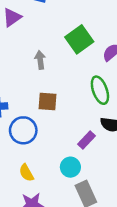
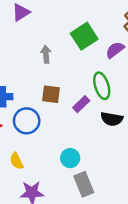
purple rectangle: (87, 140) -> (81, 104), moved
yellow semicircle: (26, 173) -> (17, 161), moved

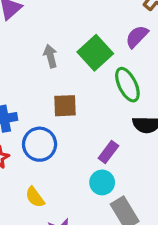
green square: (84, 36) -> (95, 53), moved
purple rectangle: (81, 104) -> (108, 152), moved

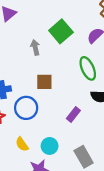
green square: (95, 53) -> (61, 31), moved
cyan circle: (102, 182) -> (50, 146), moved

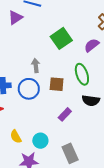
gray arrow: (35, 47) -> (36, 65), moved
brown square: (44, 82) -> (57, 84), moved
blue circle: (26, 108) -> (29, 89), moved

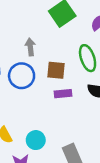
purple rectangle: (65, 114) -> (63, 94), moved, turned 40

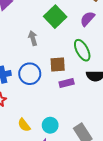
gray arrow: (30, 47) -> (33, 38), moved

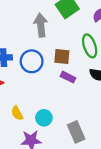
gray arrow: (33, 38) -> (41, 25), size x1.5
purple rectangle: (67, 83) -> (68, 77), turned 32

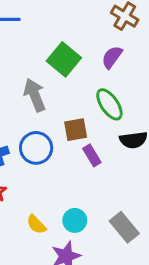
purple rectangle: (68, 77) -> (92, 155), turned 48

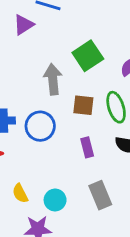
brown square: (76, 130) -> (83, 105), moved
gray rectangle: (124, 227) -> (100, 195), moved

